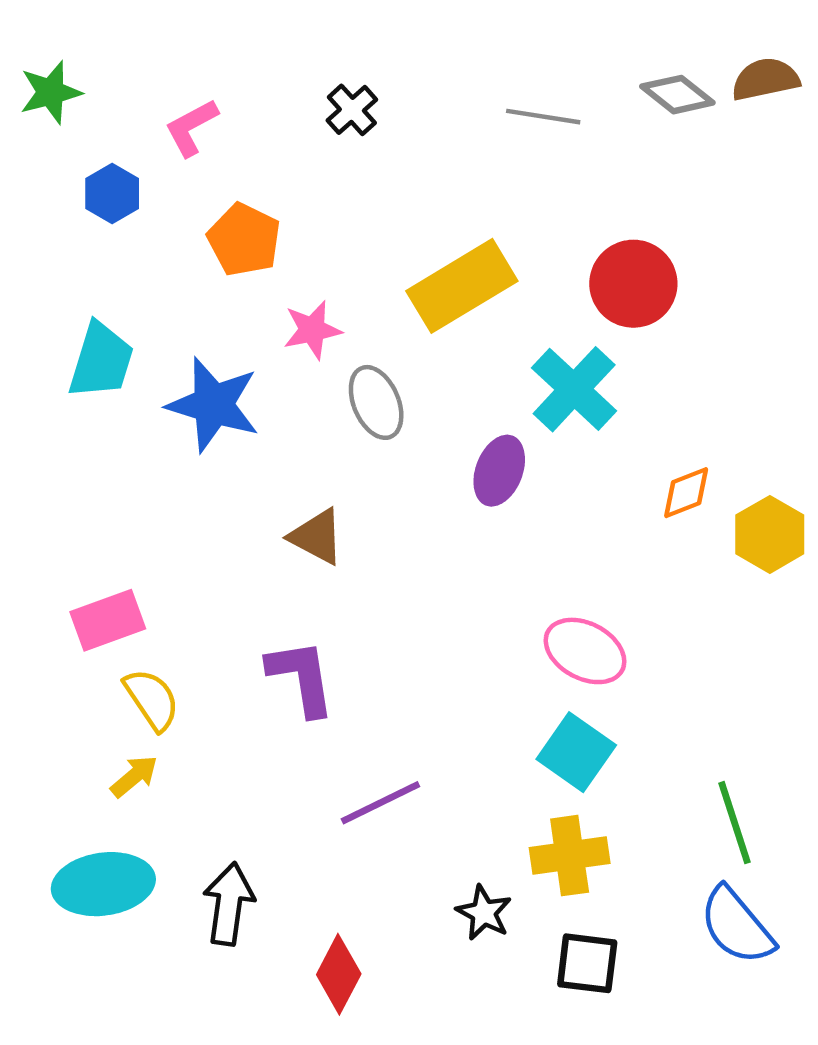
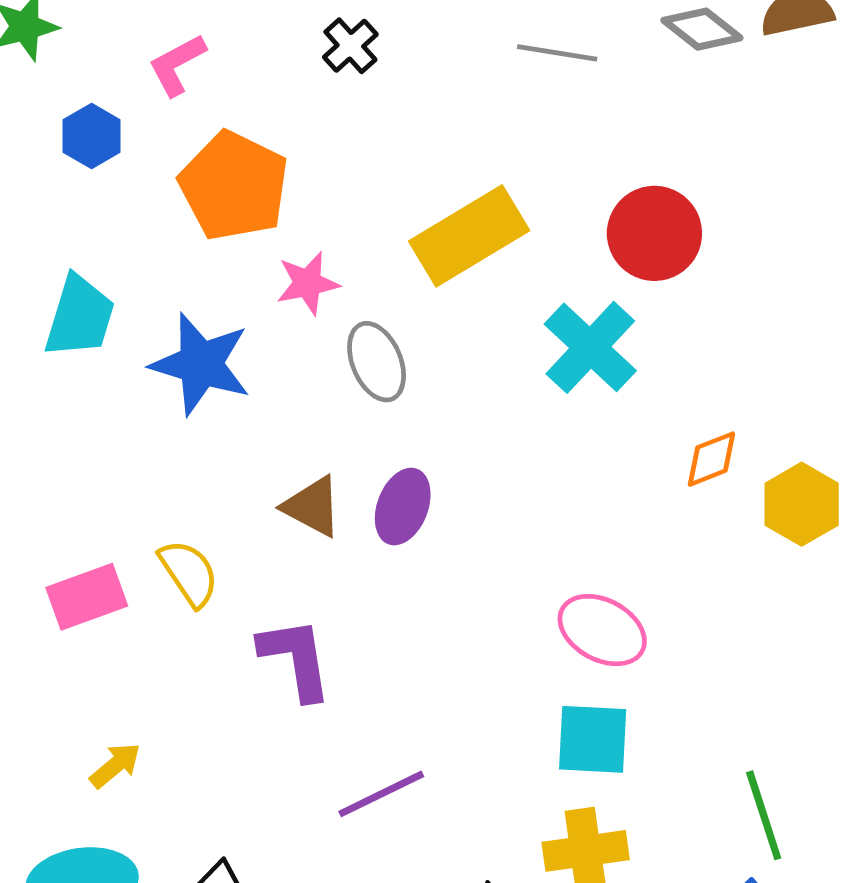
orange pentagon: (244, 240) -> (234, 186), size x1.4
purple ellipse: (499, 471) -> (403, 507), moved
yellow semicircle: (152, 699) -> (189, 573), moved
cyan square: (576, 752) -> (593, 739), turned -32

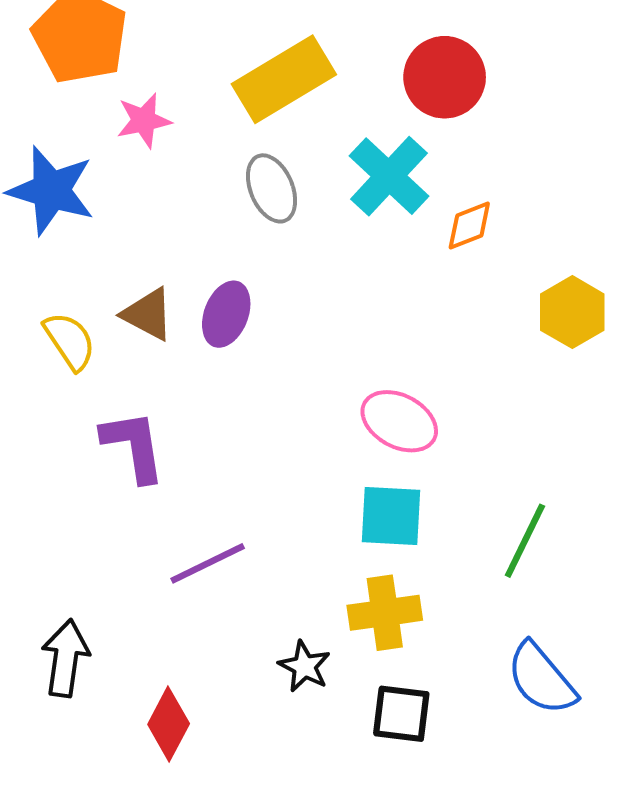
gray ellipse: (377, 362) -> (272, 188), moved
orange diamond: (711, 459) -> (469, 226), moved
yellow semicircle: (189, 573) -> (70, 341), moved
green line: (764, 815) -> (525, 541), moved, turned 44

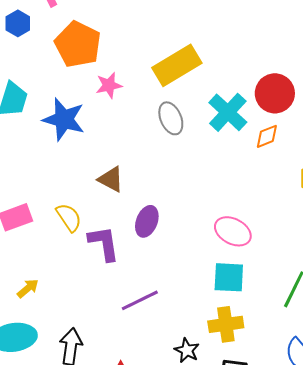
red circle: (445, 77) -> (275, 93), moved
purple ellipse: (226, 314) -> (147, 221), moved
yellow semicircle: (70, 341) -> (69, 217), moved

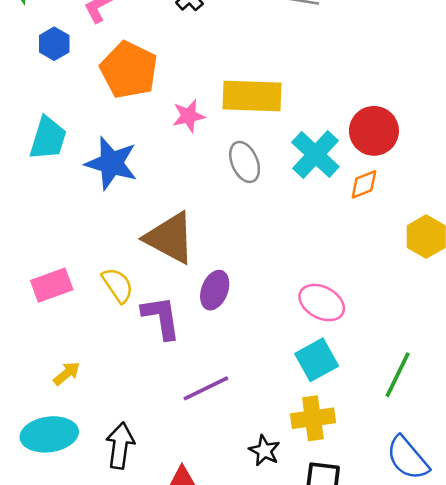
yellow rectangle: (177, 65) -> (252, 96), turned 33
pink star: (109, 85) -> (189, 116), moved
brown triangle: (111, 179) -> (170, 238), size x1.6
cyan square: (229, 277) -> (317, 360), turned -32

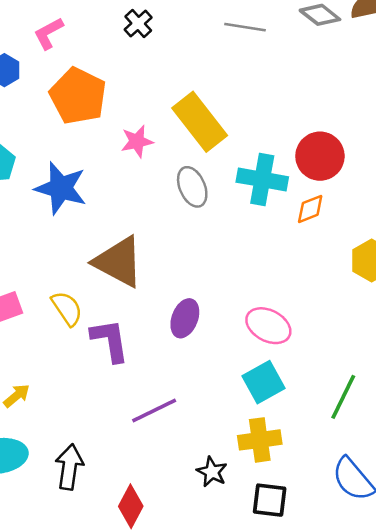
yellow rectangle: (252, 96) -> (200, 122), turned 50
cyan cross: (315, 154) -> (262, 179), turned -33
purple ellipse: (215, 290) -> (185, 318), moved

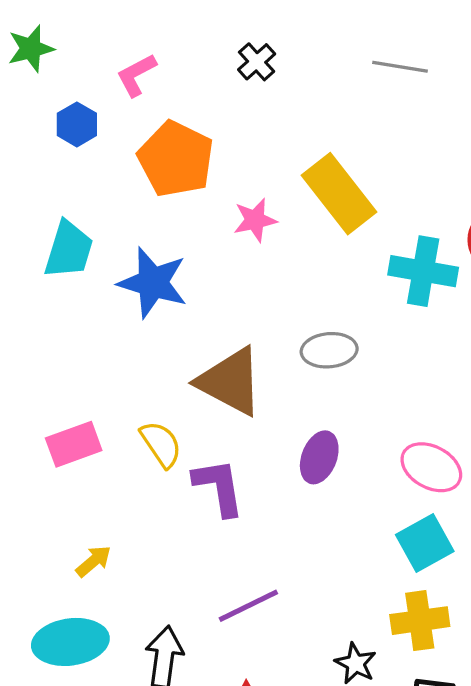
gray ellipse: (192, 187) -> (329, 350), moved, turned -72
purple line: (154, 410) -> (248, 606), moved

